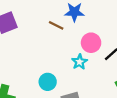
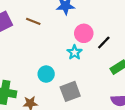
brown line: (56, 25) -> (33, 21), moved

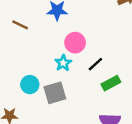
black line: (104, 42) -> (95, 64), moved
gray square: (70, 91) -> (55, 93), moved

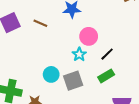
green rectangle: (111, 83) -> (106, 76), moved

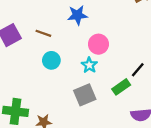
black line: (107, 54) -> (138, 70), moved
cyan circle: (51, 74) -> (51, 60), moved

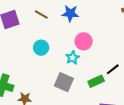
brown line: (43, 33) -> (41, 15), moved
gray square: (85, 95) -> (64, 82), turned 36

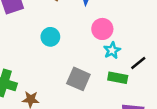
cyan star: (72, 58) -> (112, 50), moved
green rectangle: (96, 81) -> (118, 78), turned 35

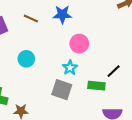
cyan circle: (50, 37) -> (26, 59), moved
cyan star: (112, 50) -> (70, 68), moved

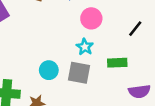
cyan circle: (26, 59) -> (49, 70), moved
black line: (114, 71) -> (135, 29), moved

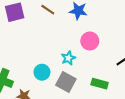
cyan star: (85, 47) -> (68, 58), moved

